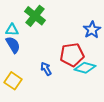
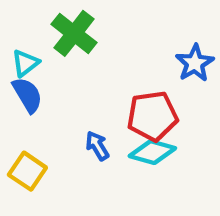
cyan triangle: (12, 30) -> (25, 63), turned -40
cyan diamond: (85, 68) -> (152, 152), moved

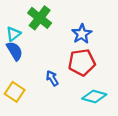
blue star: (195, 63) -> (82, 34), moved
cyan diamond: (152, 152) -> (94, 96), moved

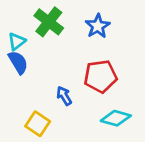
blue star: (82, 34) -> (98, 26), moved
yellow square: (15, 92) -> (38, 124), moved

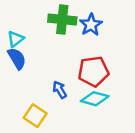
green cross: (49, 22) -> (62, 19), moved, turned -32
cyan diamond: (116, 118) -> (95, 99), moved

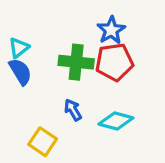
green cross: (62, 19) -> (76, 62), moved
red pentagon: (93, 71) -> (114, 62), moved

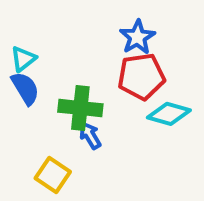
green cross: (76, 62) -> (80, 108), moved
cyan diamond: (116, 121) -> (169, 114), moved

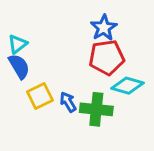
green cross: (80, 108) -> (96, 109), moved
yellow square: (53, 175) -> (40, 96), moved, turned 30

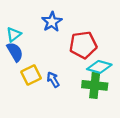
blue star: (104, 28) -> (52, 22), moved
green cross: (96, 109) -> (95, 85), moved

